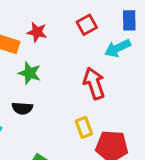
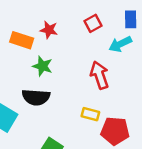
black semicircle: (22, 108) -> (36, 97), size x1.5
yellow rectangle: (84, 127) -> (90, 114), turned -54

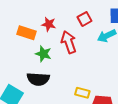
red arrow: (99, 75) -> (69, 42), moved

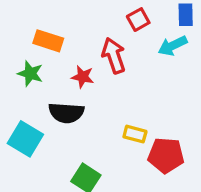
red star: (49, 24) -> (83, 77), moved
green star: (43, 54) -> (30, 74), moved

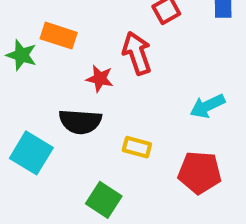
cyan arrow: (173, 46) -> (207, 106), moved
green star: (30, 74) -> (22, 55), moved
yellow rectangle: (135, 134) -> (137, 147), moved

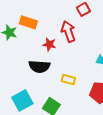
cyan square: (31, 153) -> (22, 100), moved, turned 30

